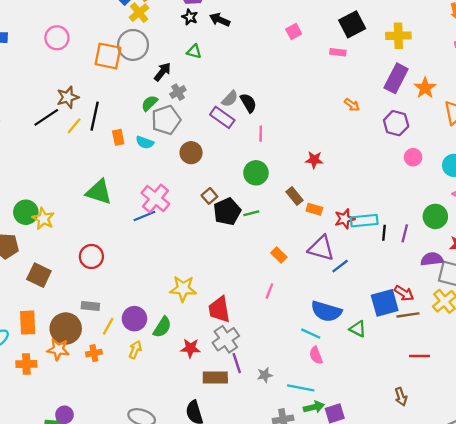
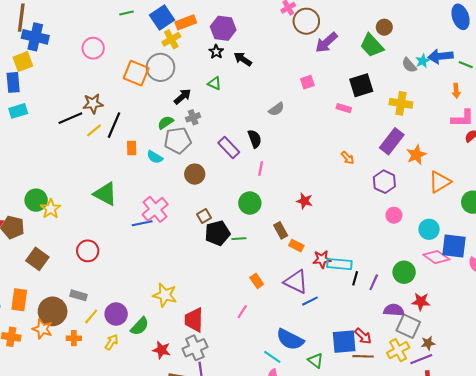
gray semicircle: (230, 99) -> (276, 109), moved

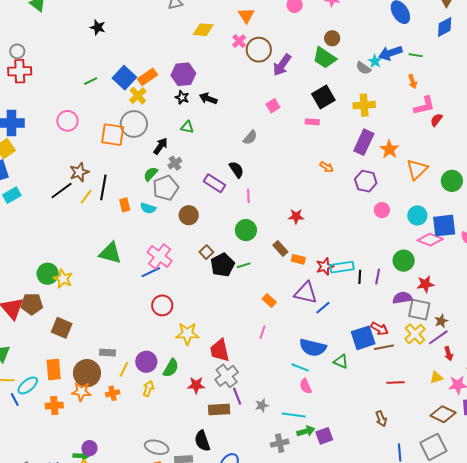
red circle: (88, 251) -> (162, 305), moved

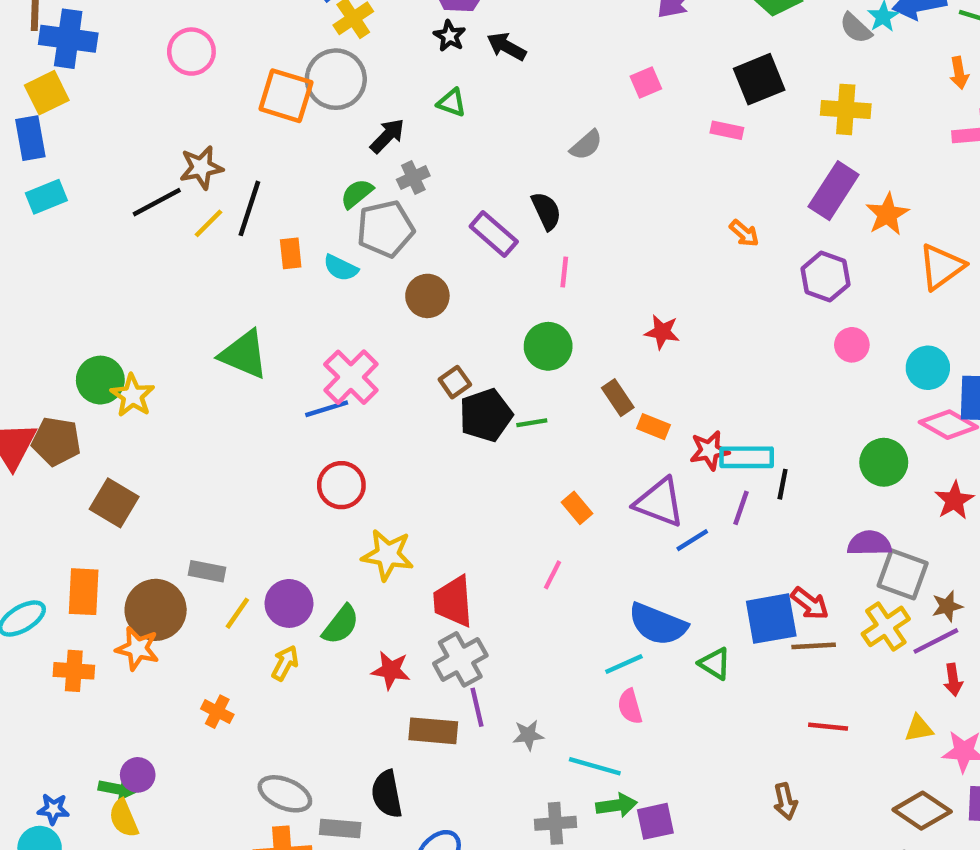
purple line: (378, 277) -> (741, 508), moved
red star: (425, 284) -> (954, 500), moved, turned -30
cyan line: (300, 367) -> (624, 664), turned -54
orange cross: (113, 393) -> (217, 712), moved, turned 32

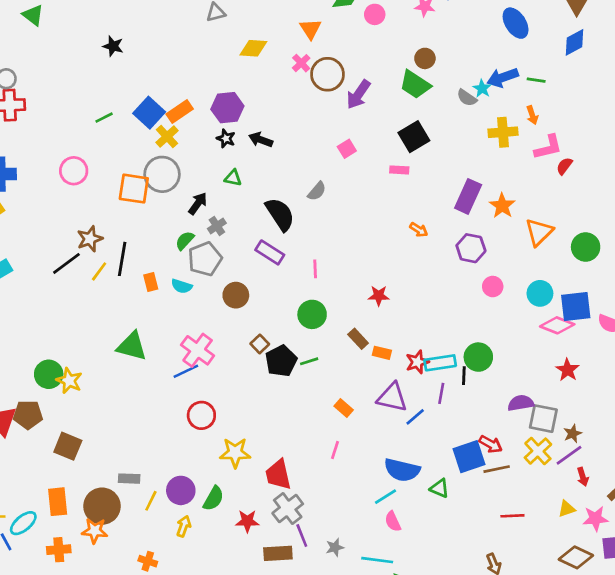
yellow cross: (846, 109) -> (503, 132), moved
black semicircle: (546, 211) -> (280, 214), moved, size x1.5
green circle: (884, 462) -> (478, 357), moved

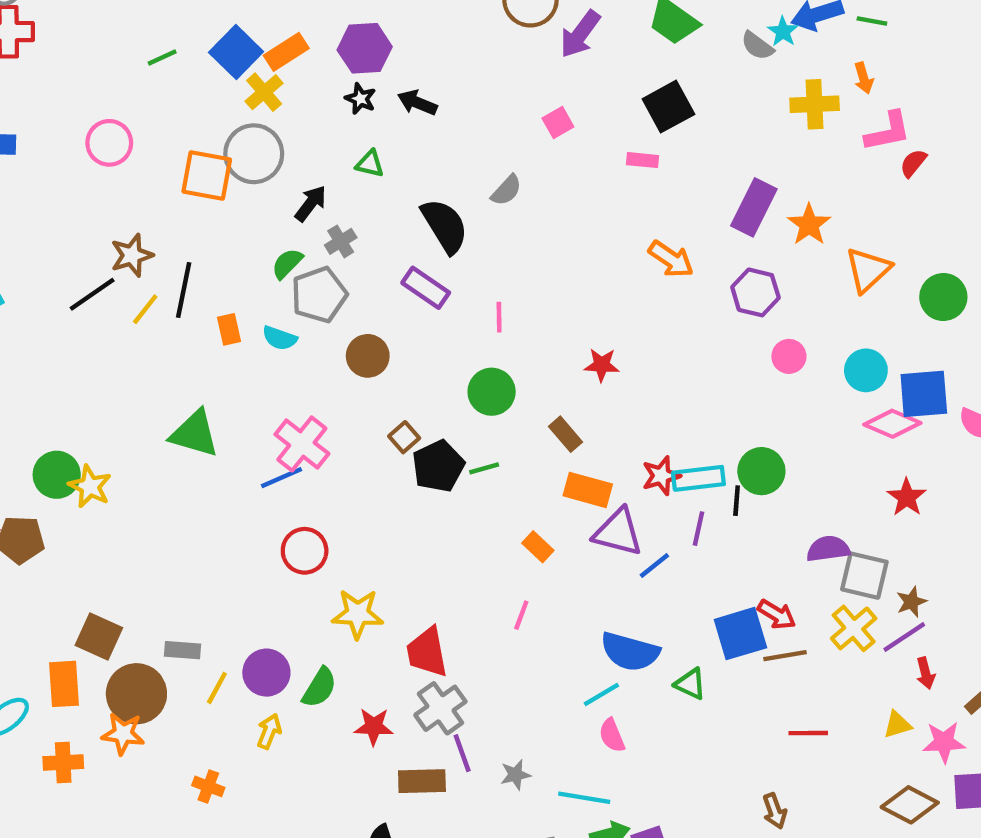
orange arrow: (419, 230) -> (671, 259), size x1.5
orange rectangle: (382, 353) -> (588, 490), moved, size x1.5
brown square: (68, 446) -> (99, 637), moved

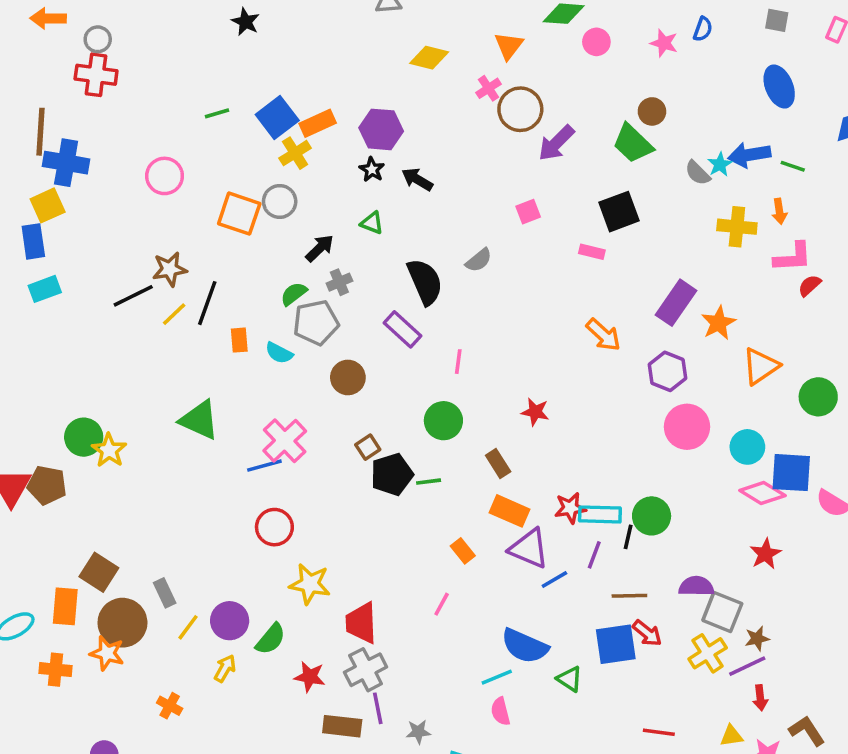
gray circle: (254, 154) -> (280, 201), size x0.7
pink circle: (789, 356) -> (687, 427), size x1.6
gray rectangle: (182, 650) -> (165, 593), turned 52
brown line: (785, 656) -> (629, 596), moved

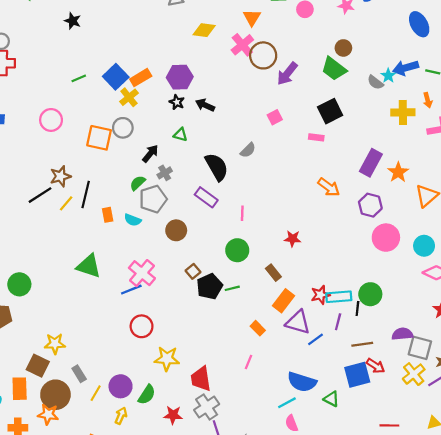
black star: (246, 22) -> (73, 21), moved
pink cross: (489, 88) -> (242, 45), size x1.5
yellow star: (109, 450) -> (55, 344), moved, turned -30
orange rectangle: (509, 511) -> (284, 301), turned -70

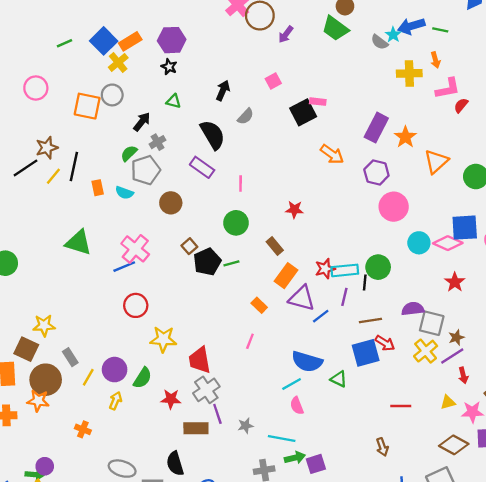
purple arrow: (287, 74) -> (286, 34), size x0.7
black arrow: (205, 105) -> (223, 91), moved, turned 90
black square: (330, 111) -> (303, 112), moved
cyan circle: (424, 246) -> (419, 243), moved

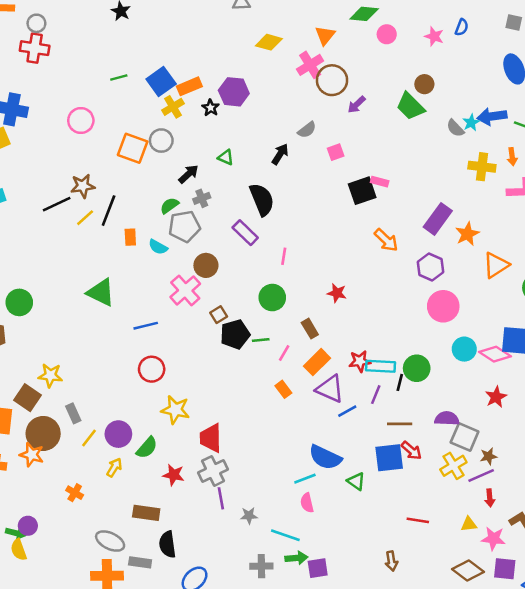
black star: (169, 67) -> (211, 108), moved
gray semicircle: (246, 116) -> (307, 130), moved
pink cross: (135, 249) -> (185, 290), moved
pink line: (250, 341) -> (284, 353), moved
brown rectangle: (196, 428) -> (146, 513), moved

